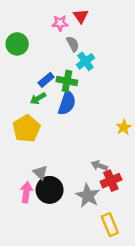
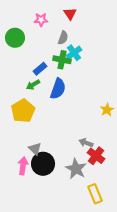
pink star: (60, 23) -> (41, 20), moved
gray semicircle: (73, 44) -> (63, 38), turned 48
green cross: (67, 81) -> (62, 60), moved
red cross: (111, 181) -> (96, 156), turned -30

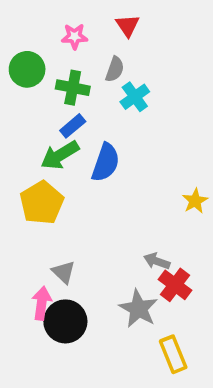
green cross: (62, 60) -> (73, 88), moved
green arrow: (33, 85) -> (60, 155), size x1.5
black circle: (43, 164) -> (65, 321), moved

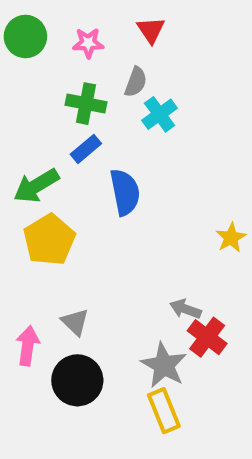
green circle: (27, 69) -> (25, 36), moved
green arrow: (60, 155) -> (36, 186), moved
blue semicircle: (106, 162) -> (125, 192), turned -30
pink arrow: (42, 303) -> (28, 346), moved
yellow rectangle: (173, 354) -> (164, 411), moved

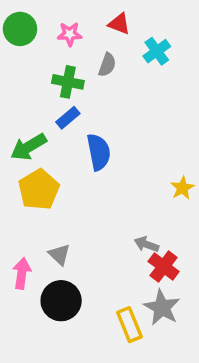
red triangle: (151, 30) -> (119, 24), turned -35
cyan cross: (160, 114) -> (157, 51), moved
gray star: (164, 365) -> (162, 308), moved

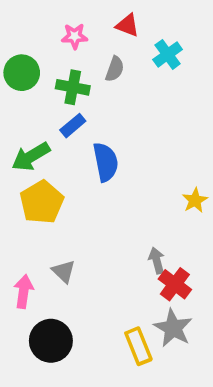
green circle: (20, 29) -> (22, 73), moved
gray arrow: (147, 244) -> (157, 261), turned 55
black circle: (61, 301) -> (51, 341), moved

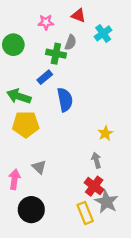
green cross: (73, 87) -> (56, 54), moved
green arrow: (31, 157) -> (19, 96), turned 50
yellow star: (195, 200) -> (105, 133), moved
yellow pentagon: (42, 202) -> (26, 124), turned 30
red cross: (175, 284) -> (94, 186), moved

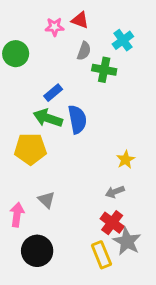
red triangle: (78, 15) -> (80, 20), moved
green cross: (56, 54) -> (104, 70), moved
green arrow: (19, 96) -> (48, 118), moved
gray arrow: (96, 160) -> (115, 192), turned -96

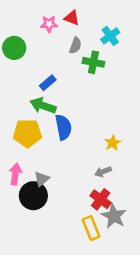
blue semicircle: (77, 119) -> (63, 127), moved
gray triangle: (46, 200) -> (42, 179), turned 35
pink arrow: (17, 215) -> (15, 174), moved
black circle: (37, 251) -> (33, 196), moved

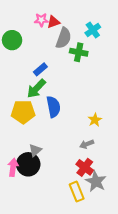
red triangle: (72, 18) -> (53, 22), moved, turned -40
gray semicircle: (75, 46) -> (64, 38), size x1.5
green arrow: (43, 106) -> (36, 89), turned -65
pink arrow: (15, 174) -> (13, 167), moved

